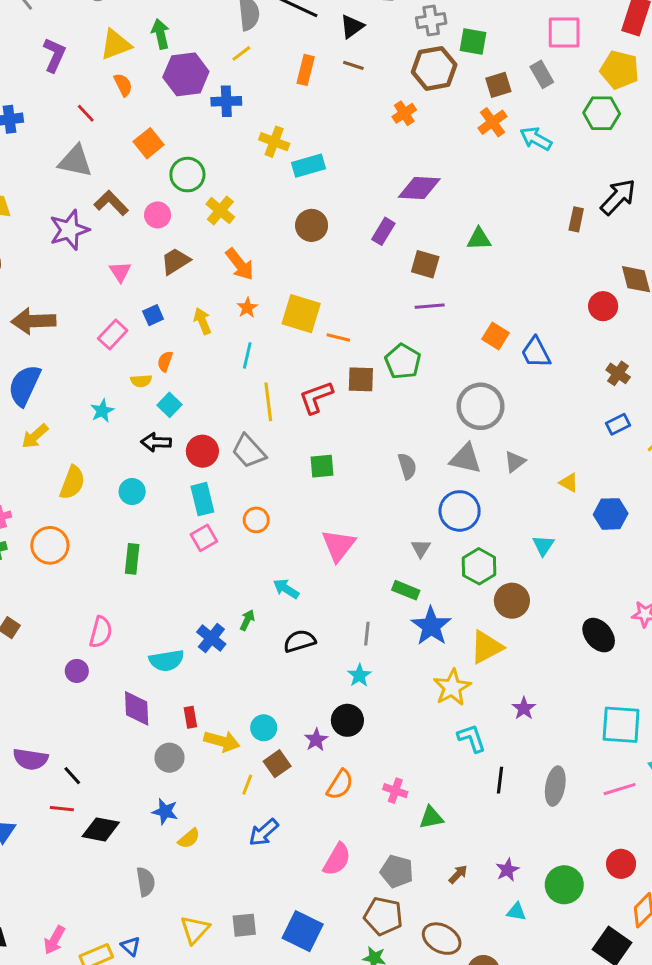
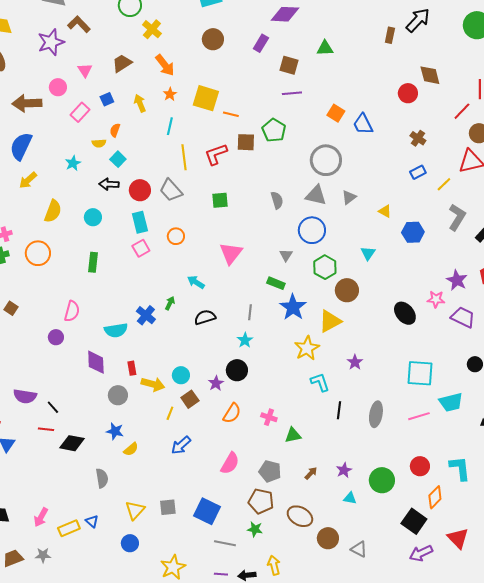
pink circle: (158, 215) -> (58, 87), moved

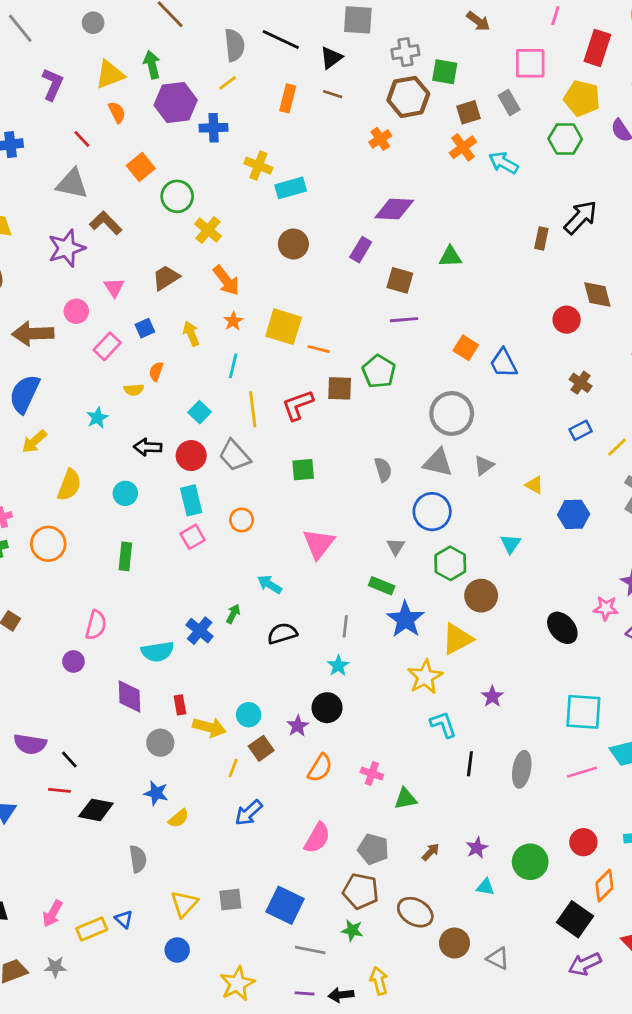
cyan square: (118, 159) -> (200, 412), moved

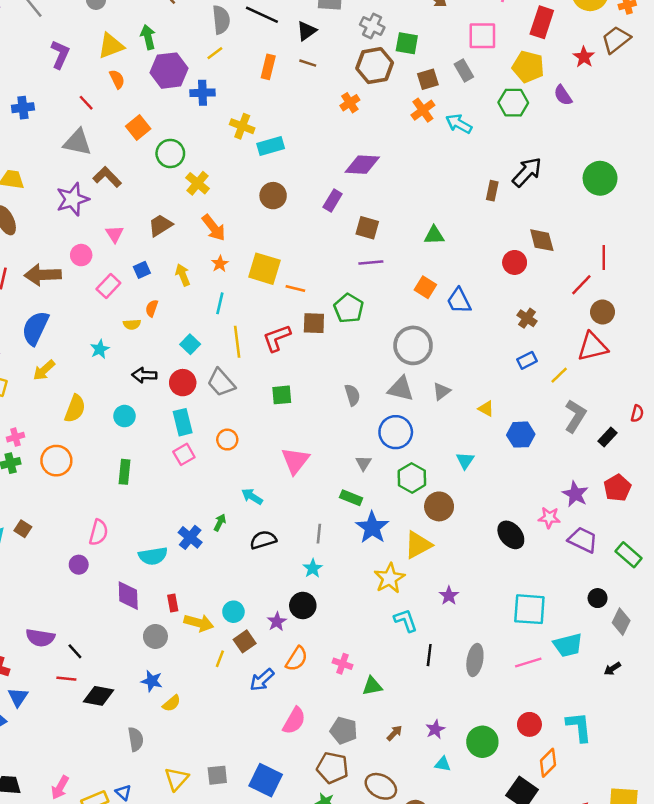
gray cross: (405, 52) -> (372, 26), turned 35
green triangle: (450, 257) -> (434, 235), moved
blue arrow: (249, 813) -> (262, 680), moved

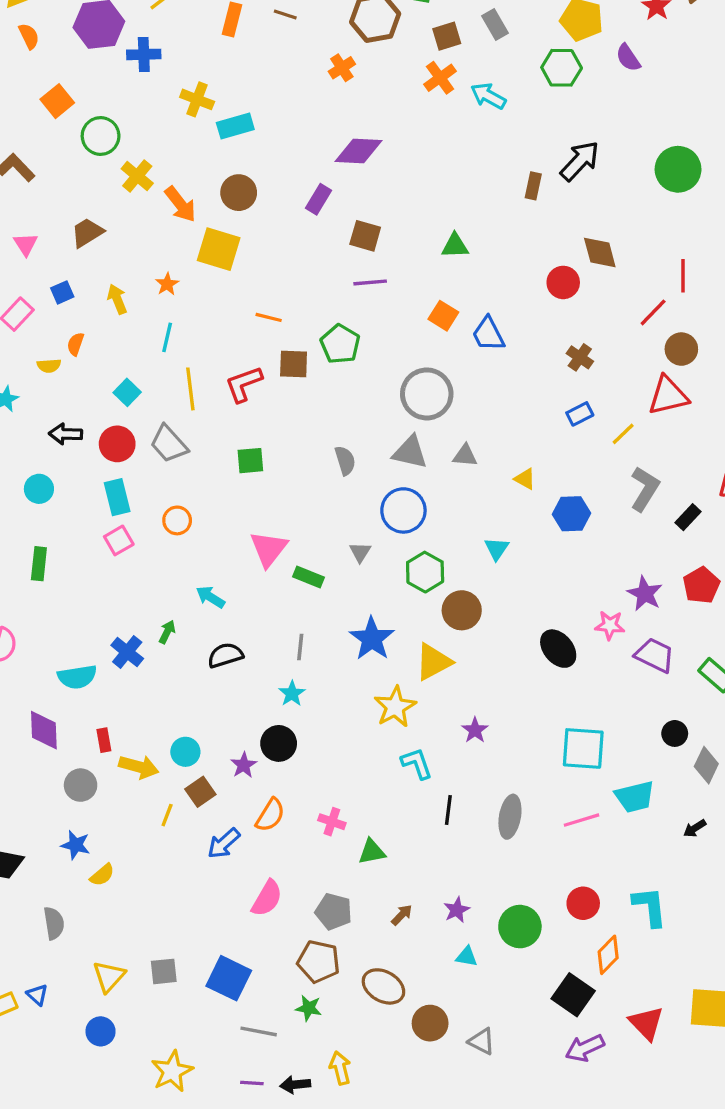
orange arrow: (214, 228) -> (180, 204), moved
yellow square: (264, 269) -> (219, 249), moved
gray triangle: (442, 391) -> (465, 456), turned 42
green rectangle: (351, 498) -> (309, 577), moved

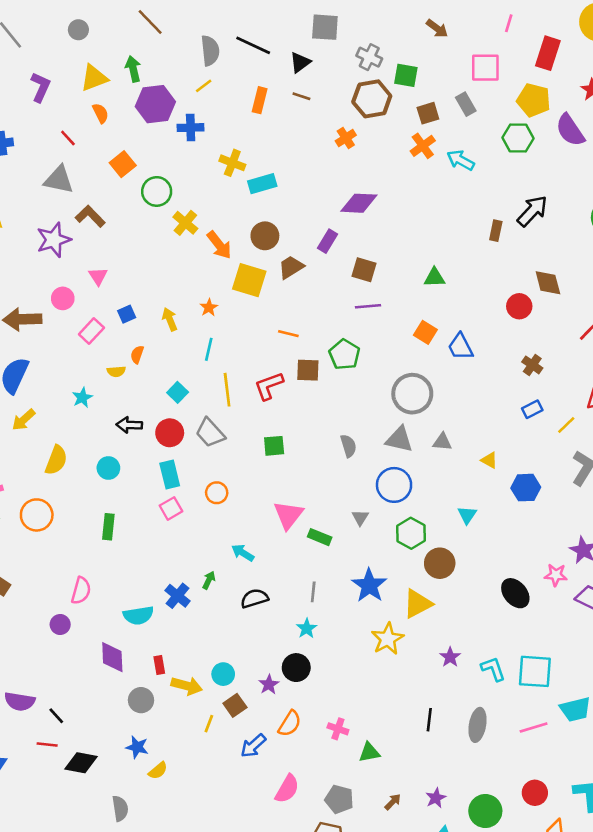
purple semicircle: (628, 58) -> (570, 130), size x1.5
brown trapezoid: (87, 233) -> (291, 267), moved
cyan L-shape: (417, 763) -> (493, 669), moved

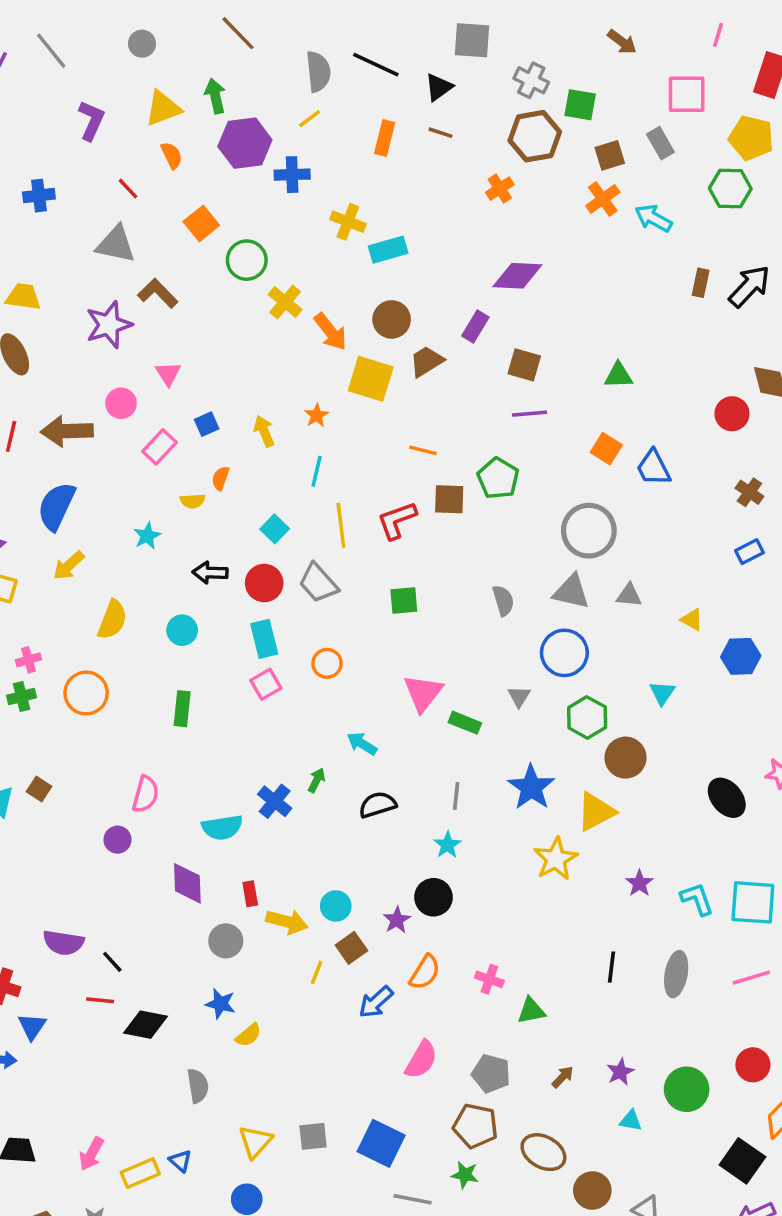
brown rectangle: (496, 231) -> (701, 283), moved

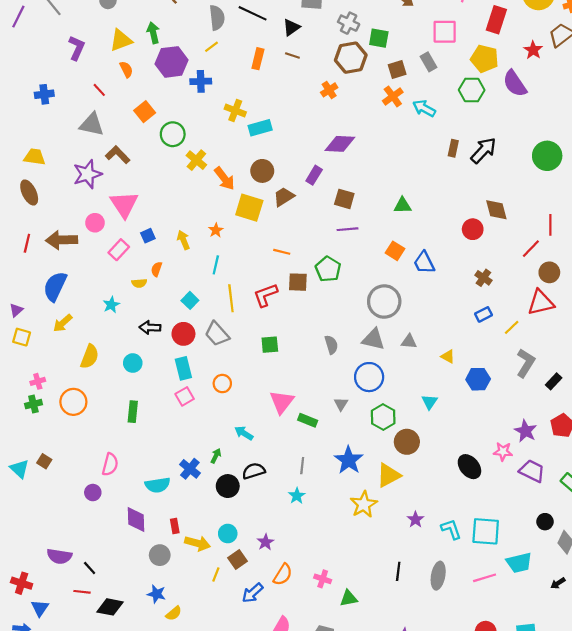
pink triangle: (168, 374) -> (124, 204), size x1.8
black circle: (433, 897) -> (228, 486), moved

